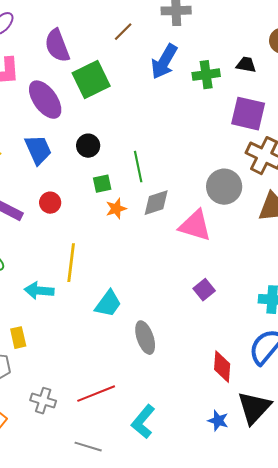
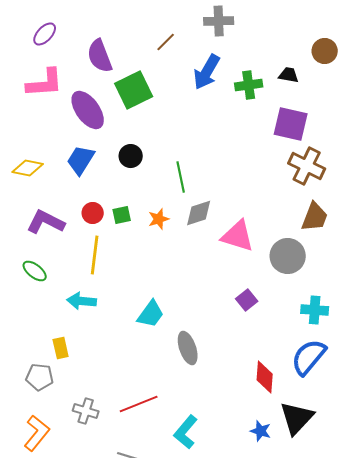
blue trapezoid: (38, 150) -> (81, 160), turned -124
green square: (102, 184) -> (122, 215), moved
gray circle: (224, 187) -> (288, 256), moved
yellow line: (71, 263) -> (95, 255), moved

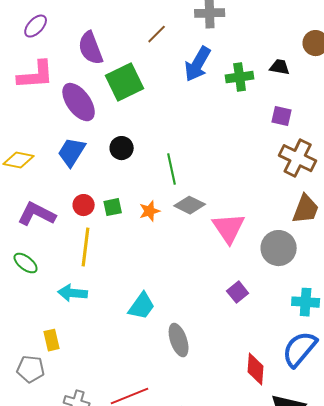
purple square: (291, 124) -> (282, 116), size x0.6
gray diamond: (199, 213) -> (190, 205), turned 44
pink triangle: (238, 236) -> (229, 228), turned 39

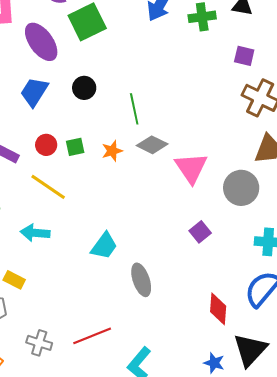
yellow line: (86, 247) -> (48, 187), turned -63
yellow rectangle: (52, 340) -> (14, 280), turned -50

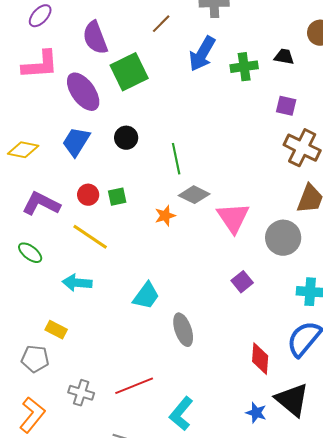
orange star: (112, 151) -> (165, 216), moved
black triangle: (250, 350) -> (292, 400), turned -33

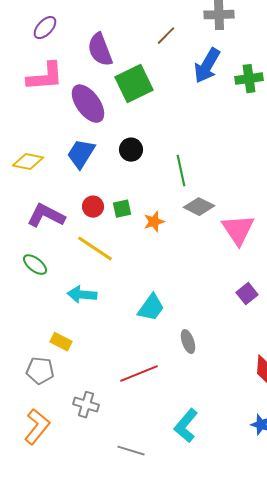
orange star: (165, 216) -> (154, 222), moved
gray ellipse: (183, 330) -> (188, 342), size x0.7
red line: (134, 386) -> (139, 374), moved

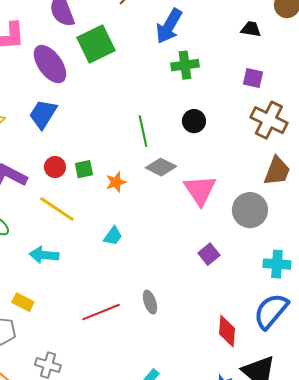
green cross: (249, 79) -> (185, 65), moved
black circle: (131, 150) -> (194, 121), moved
cyan trapezoid: (151, 308) -> (113, 236), moved, size x0.7
red line: (139, 374) -> (101, 312), moved

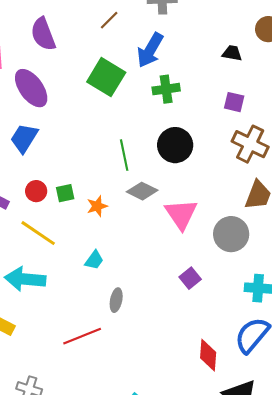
green square: (96, 44) -> (106, 77), moved, turned -33
black circle: (194, 121) -> (175, 145), size x1.5
cyan arrow: (44, 255) -> (25, 279), size x1.4
gray ellipse: (150, 302) -> (116, 300), moved, turned 30

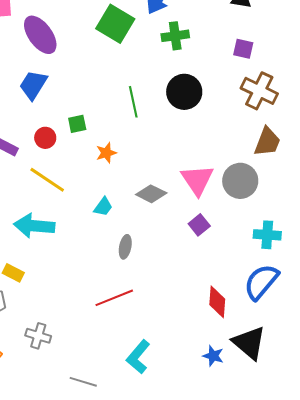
gray diamond: (142, 191) -> (151, 194), moved
green square: (65, 193) -> (77, 124), moved
pink triangle: (181, 214) -> (197, 180), moved
red line: (82, 336) -> (114, 298), moved

